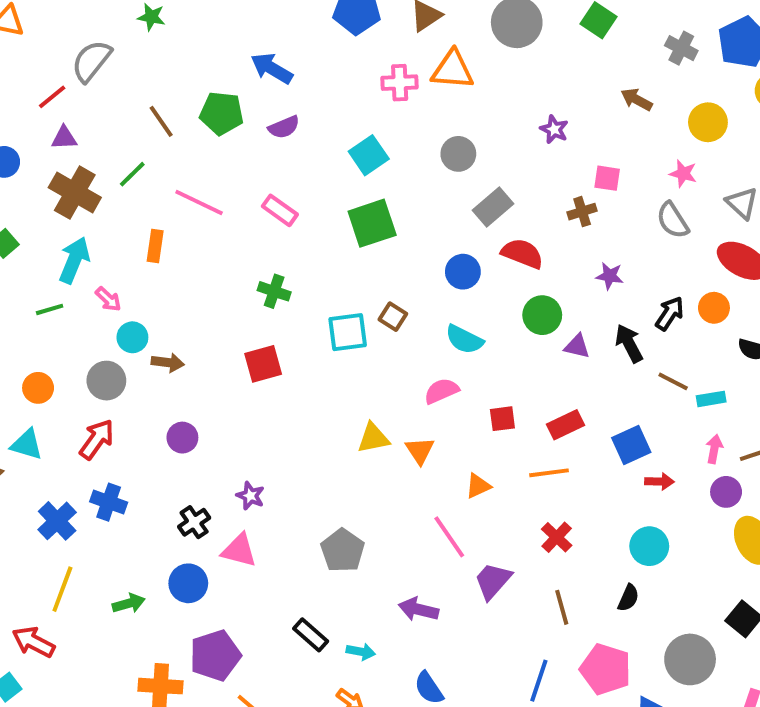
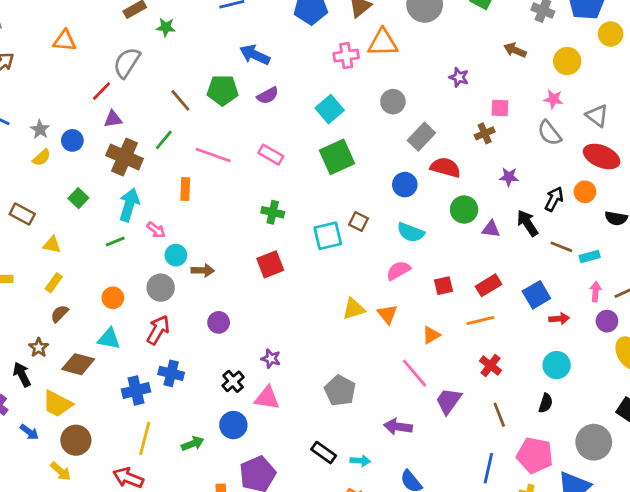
blue cross: (57, 521) -> (136, 391), turned 36

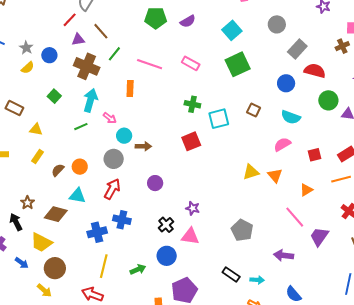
brown line: (180, 100) -> (101, 31), moved
cyan square: (328, 236) -> (219, 119), moved
brown semicircle: (59, 314) -> (58, 170), moved

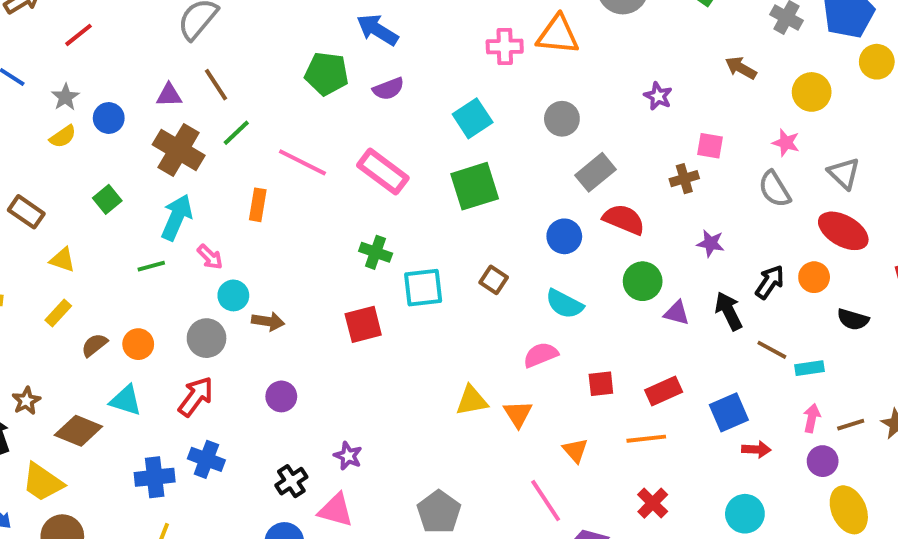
red line: (70, 20) -> (79, 35), moved
pink rectangle: (191, 63) -> (383, 172), size x1.4
orange triangle: (306, 190) -> (575, 450), turned -48

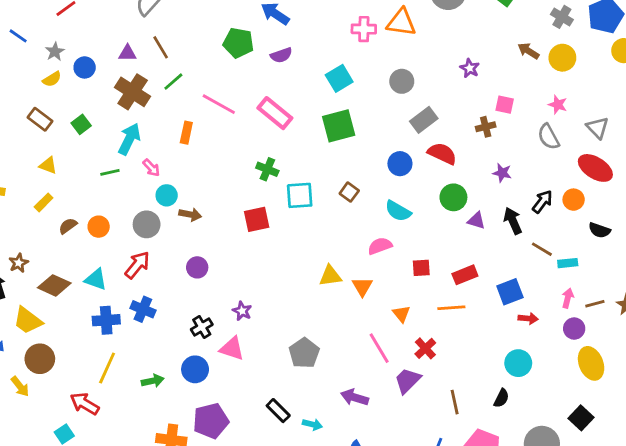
yellow circle: (812, 92) -> (562, 58), moved
brown rectangle: (26, 212) -> (40, 119), moved
cyan triangle: (126, 400) -> (96, 279), moved
red cross: (653, 503) -> (425, 348), moved

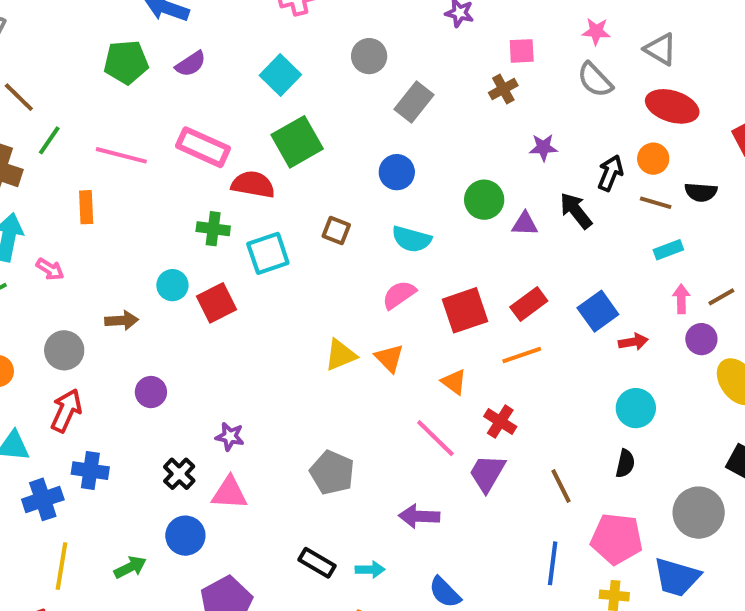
red semicircle: (442, 154) -> (253, 184), moved
cyan circle: (167, 195) -> (172, 285), moved
brown line: (542, 249) -> (656, 203), moved
red square: (421, 268) -> (465, 310), size x1.6

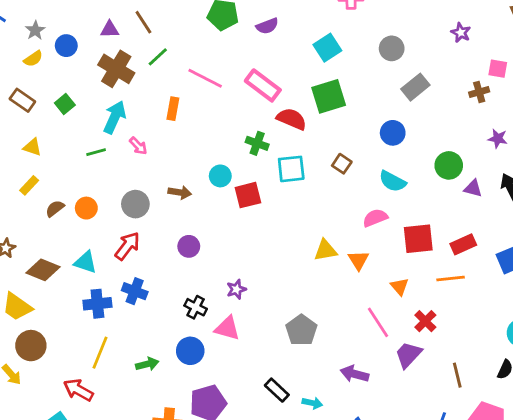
purple star: (230, 436) -> (236, 289), turned 30
black cross: (179, 474) -> (196, 307), turned -30

